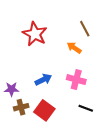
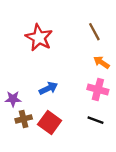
orange arrow: (74, 48) -> (101, 62), moved
pink cross: (76, 80) -> (98, 89), moved

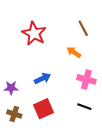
orange arrow: (101, 62) -> (74, 52), moved
brown cross: (24, 119) -> (14, 114), moved, turned 32
red square: (50, 123) -> (44, 109), turned 30

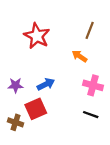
brown line: (83, 28) -> (90, 30), turned 49
purple star: (11, 88) -> (16, 85), moved
red square: (44, 109) -> (36, 109), moved

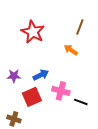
pink cross: (93, 85) -> (61, 91), moved
brown cross: (16, 122) -> (14, 119), moved

